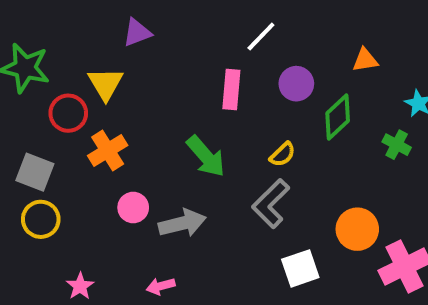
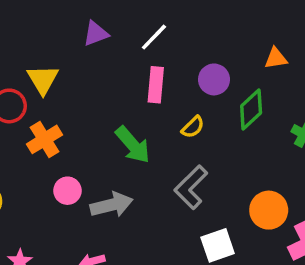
purple triangle: (137, 33) -> (96, 34), moved
white line: (261, 36) -> (154, 37), moved
yellow semicircle: (283, 154) -> (193, 127), moved

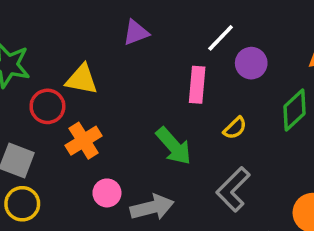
white line: (154, 37) -> (221, 38), moved
yellow triangle: (43, 79) -> (82, 79), turned -48
purple circle: (214, 79) -> (251, 63), moved

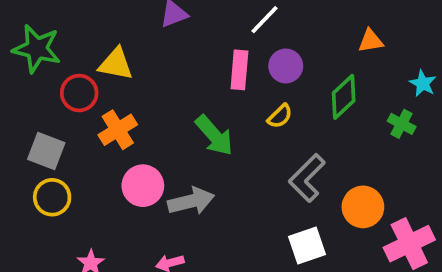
purple circle: (251, 63) -> (286, 66), moved
gray L-shape: (233, 189) -> (307, 178), moved
pink circle: (107, 193) -> (143, 186), size x1.4

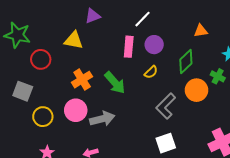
yellow triangle: (116, 64) -> (74, 40), moved
orange cross: (118, 130) -> (82, 80), moved
yellow circle: (52, 197) -> (43, 117), moved
orange circle: (363, 207) -> (197, 90), moved

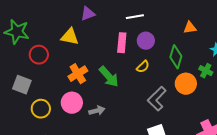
white line: (142, 19) -> (135, 17), turned 36
green diamond: (186, 62) -> (176, 57), turned -30
gray arrow: (102, 119) -> (97, 111), size x0.7

